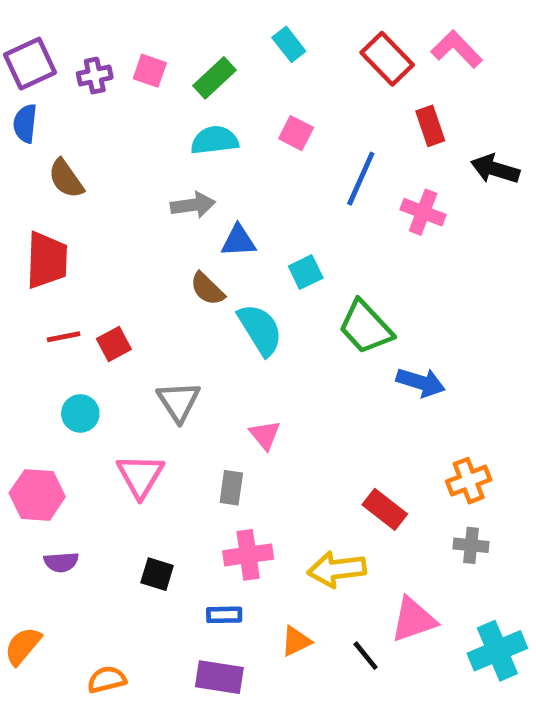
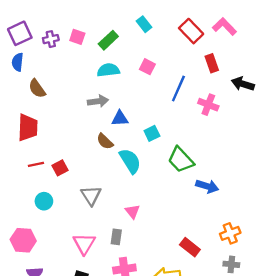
pink triangle: (140, 476) -> (84, 244), moved

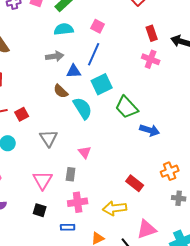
red rectangle: (212, 63) -> (152, 33), moved
blue line: (178, 89) -> (94, 54), moved
cyan square: (152, 133) -> (102, 84), size x1.5
gray cross: (231, 264) -> (179, 198), moved

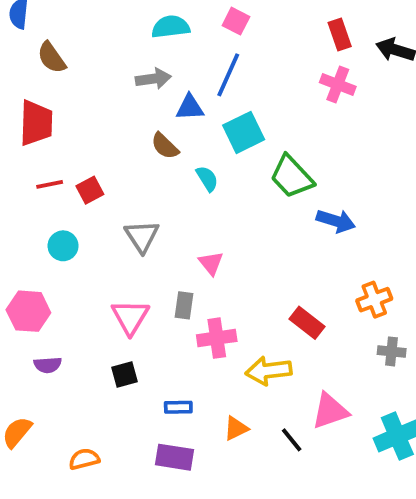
cyan semicircle: (83, 108) -> (207, 179), size x0.6
pink cross: (78, 202) -> (217, 338), moved
black square: (40, 210) -> (125, 375), turned -32

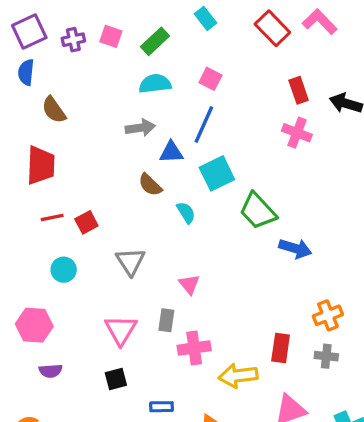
red rectangle: (307, 323) -> (281, 348), moved, turned 60
gray cross: (392, 351) -> (326, 356), moved

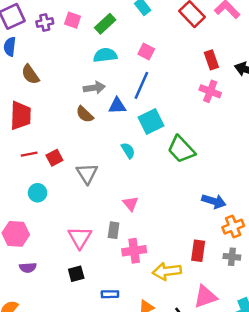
brown semicircle: (150, 185) -> (85, 114), moved
blue arrow: (295, 248) -> (214, 201), moved
gray triangle: (130, 262) -> (87, 173), moved

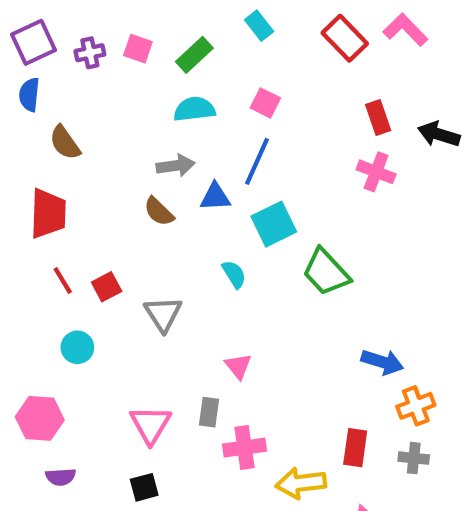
red line: (29, 154) -> (63, 280), turned 70

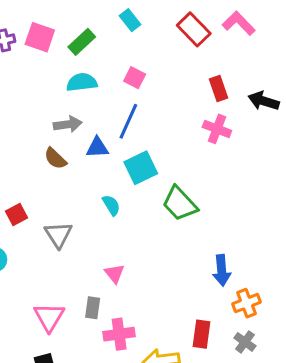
pink square: (138, 49) -> (40, 37), size x1.4
blue arrow: (382, 362) -> (222, 270), turned 68
gray cross: (414, 458) -> (245, 342), turned 30

